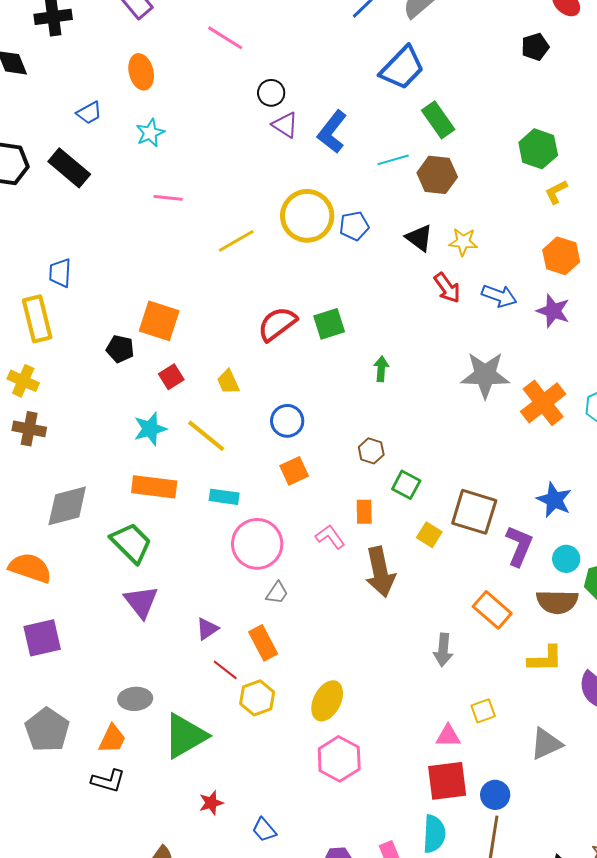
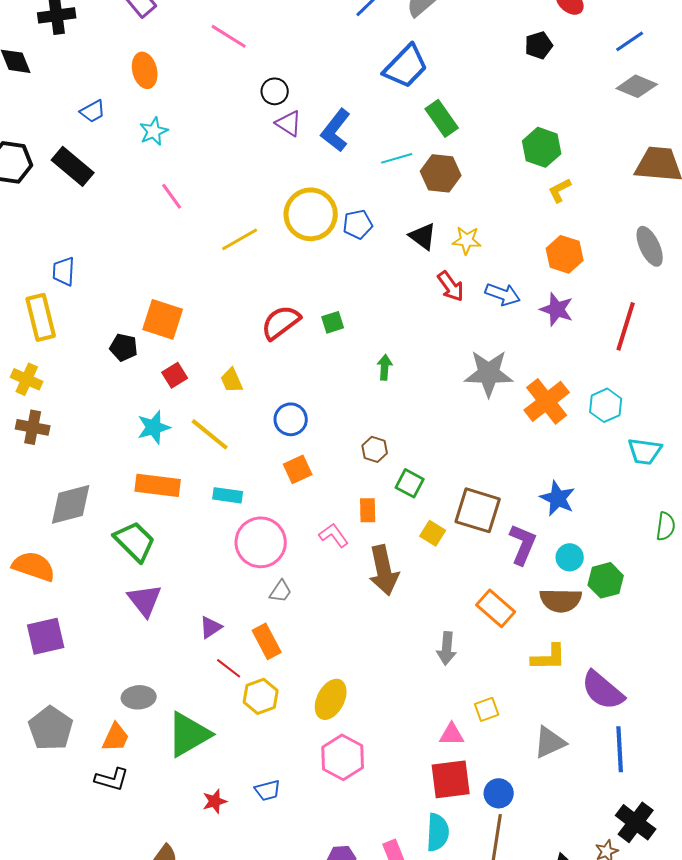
pink line: (168, 198) -> (172, 196), turned 48
green square: (329, 324) -> (333, 322), size x0.7
blue trapezoid: (264, 830) -> (268, 790), moved, turned -64

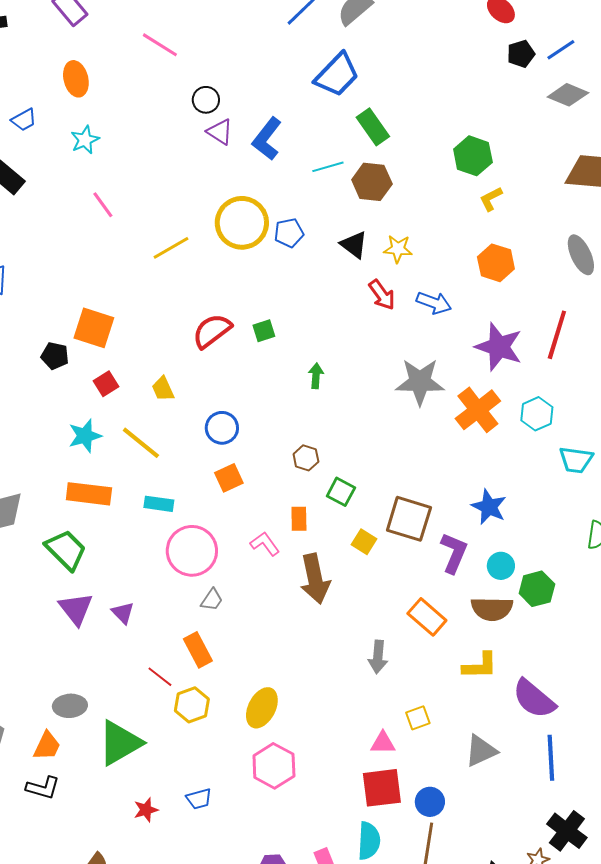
black pentagon: (539, 45) -> (521, 54), moved
purple star: (557, 309) -> (499, 347), moved, size x1.4
purple triangle: (211, 627) -> (123, 613), moved, turned -40

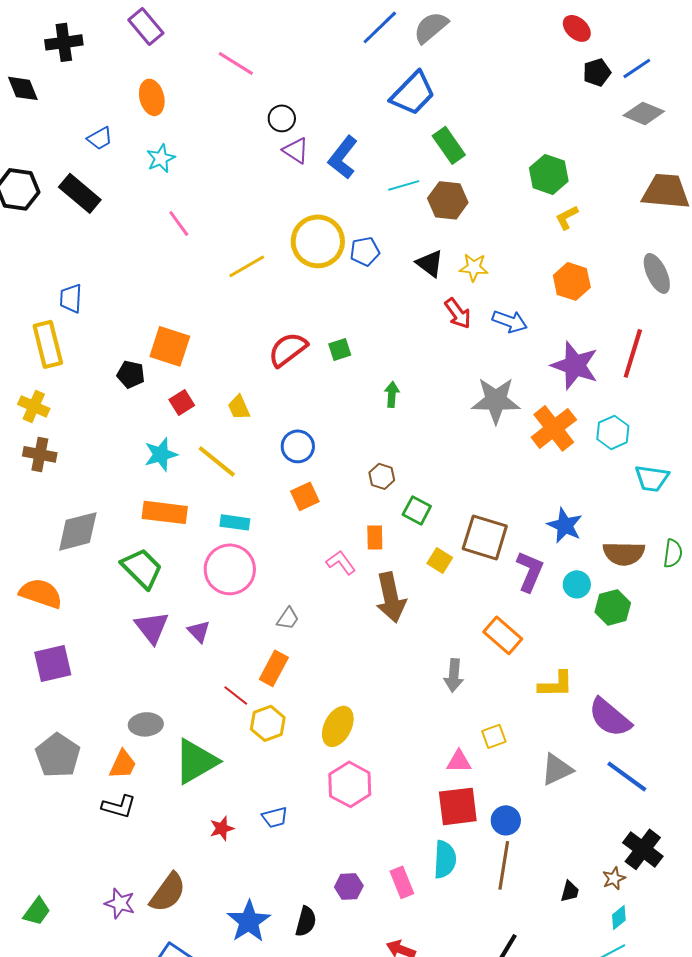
pink circle: (192, 551) -> (230, 569), moved
brown semicircle: (492, 609) -> (624, 553), moved
orange rectangle: (198, 650) -> (274, 668), turned 56
blue line: (551, 758) -> (627, 776), turned -51

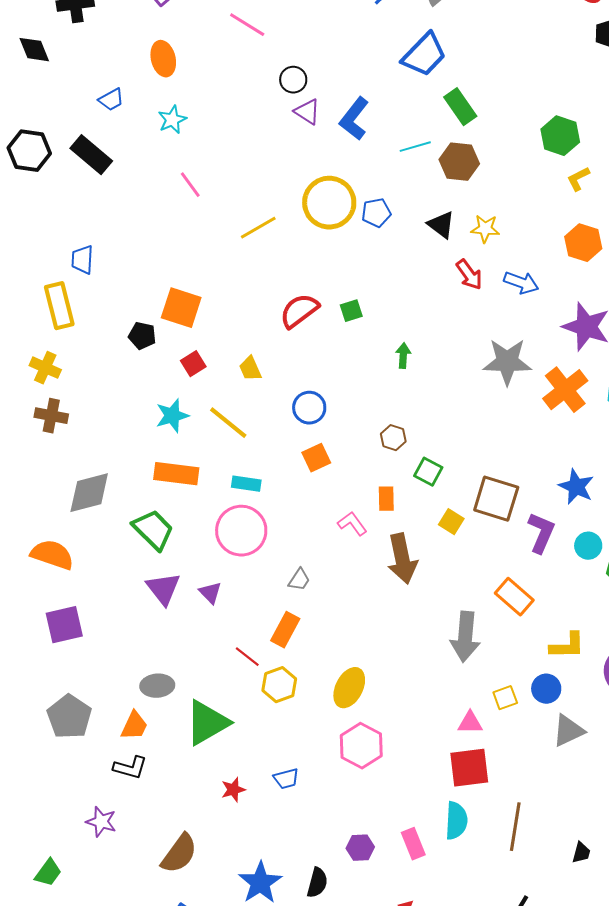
gray arrow: (454, 675) -> (465, 637), size x1.5
blue circle: (506, 820) -> (546, 689), moved
purple star: (120, 903) -> (101, 822), moved

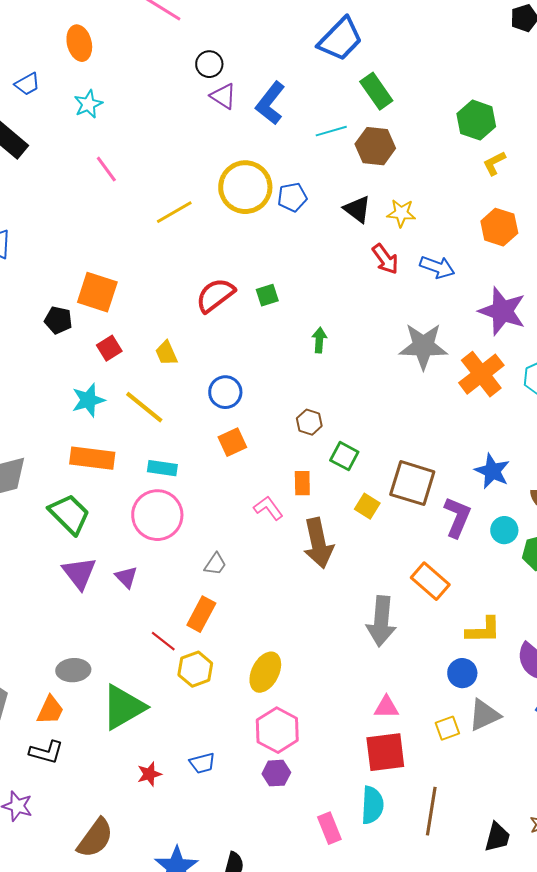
yellow square: (505, 698) -> (447, 728), moved
purple hexagon: (360, 848) -> (276, 773), moved
black trapezoid: (581, 853) -> (497, 837), size x1.4

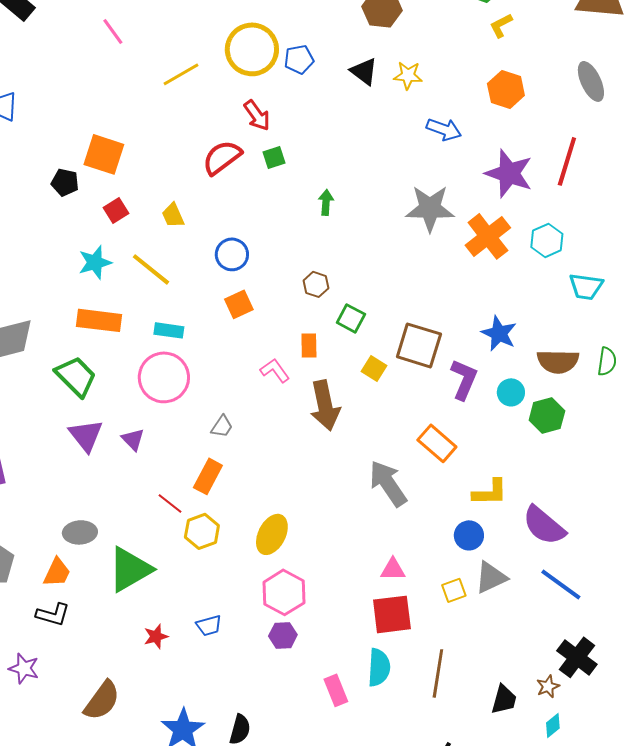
red arrow: (385, 259) -> (257, 115), moved
gray arrow: (381, 621) -> (388, 483), turned 141

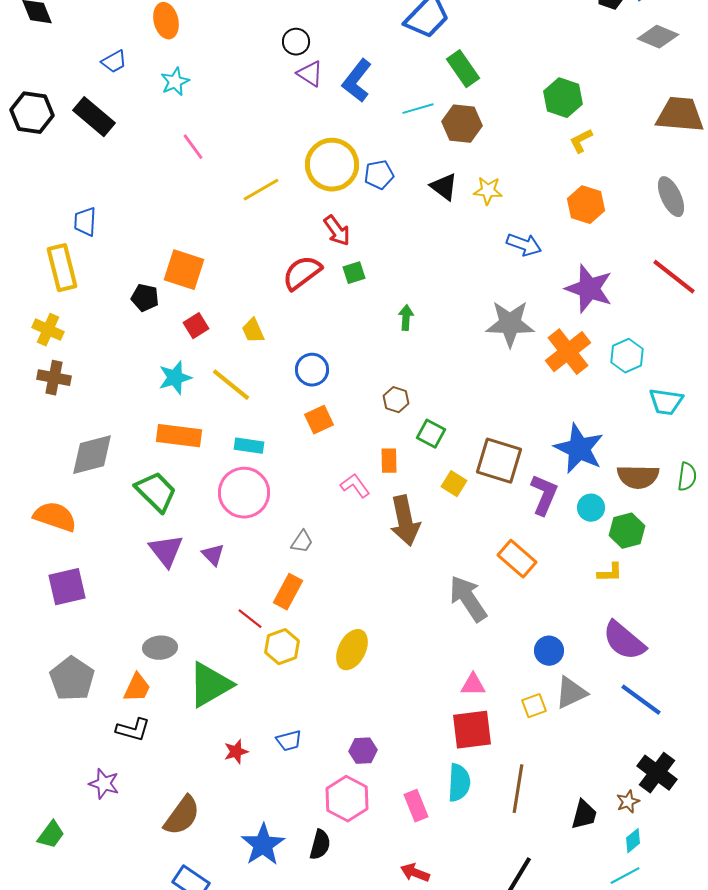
red line: (567, 161) -> (674, 277), moved, turned -69
blue star: (499, 333) -> (579, 449), size x1.4
yellow L-shape: (490, 492) -> (610, 573), moved, size x0.7
pink hexagon: (284, 592) -> (347, 799), moved

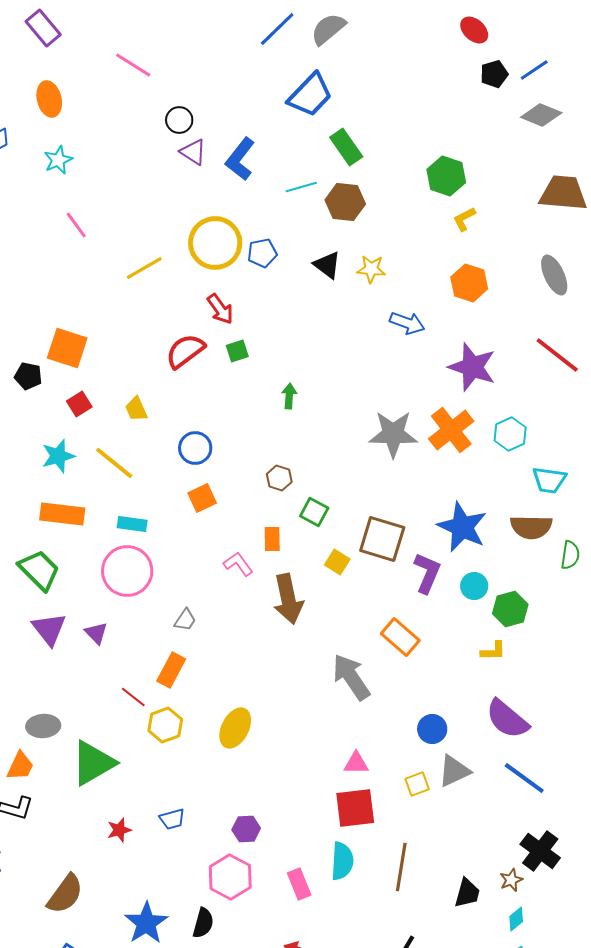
gray star: (510, 324) -> (393, 434), moved
brown semicircle: (638, 477) -> (531, 527), moved

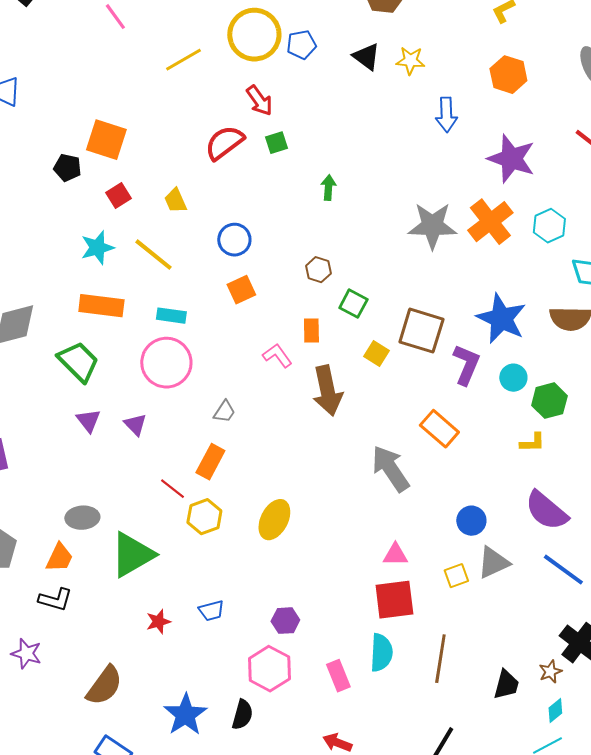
blue arrow: (407, 323) -> (446, 115), turned 68
purple triangle: (49, 629) -> (88, 421), size x0.7

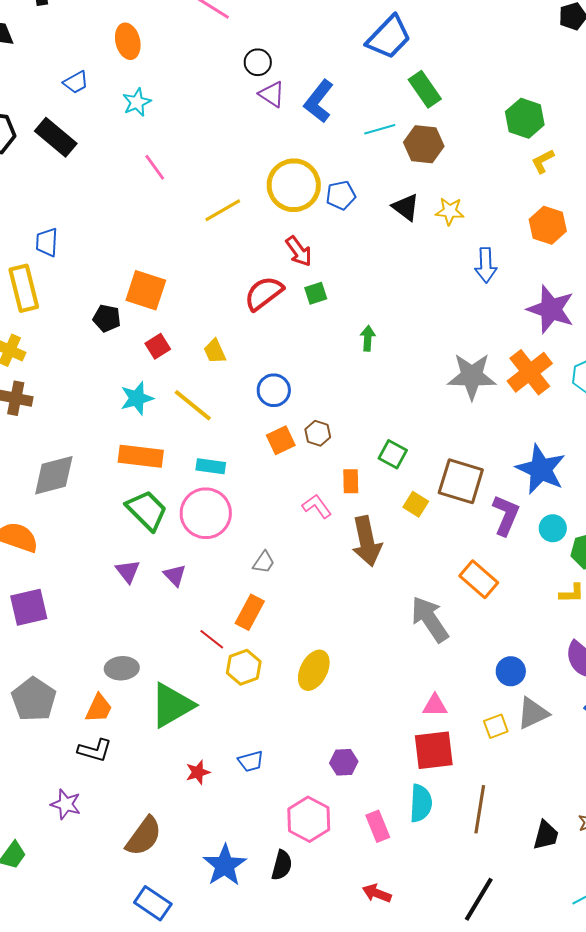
brown hexagon: (318, 270) -> (318, 433), moved
green trapezoid: (78, 362) -> (147, 510), moved
purple hexagon: (285, 621) -> (344, 762), moved

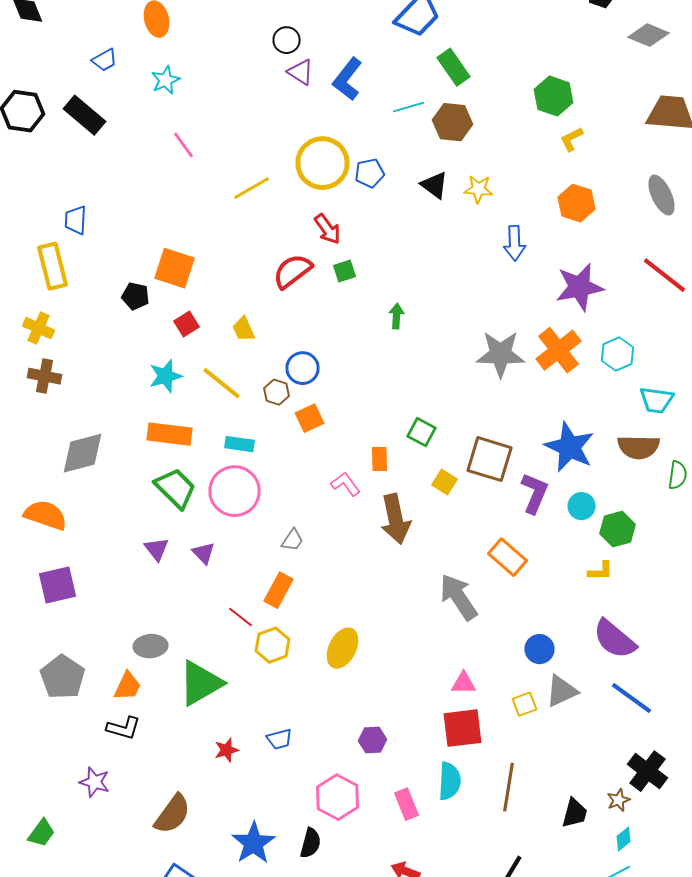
purple star: (551, 309) -> (580, 287), turned -30
brown hexagon: (318, 433) -> (276, 392), moved

